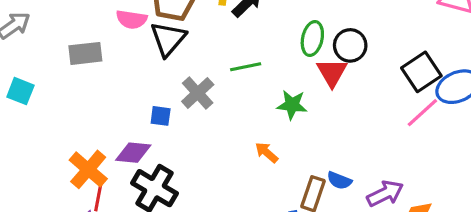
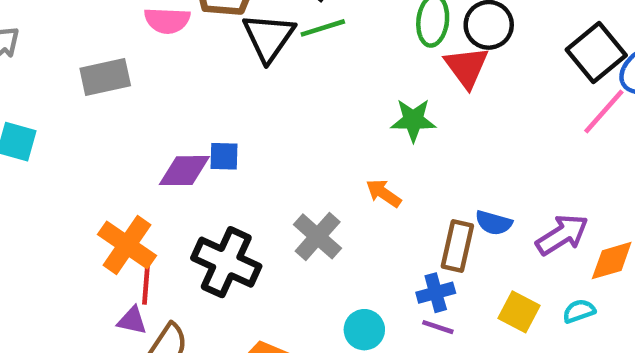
black triangle: (168, 39) -> (269, 37), moved
green line: (246, 67) -> (323, 28), moved
gray cross: (198, 93) -> (318, 236), moved
purple diamond: (133, 153) -> (184, 171), moved

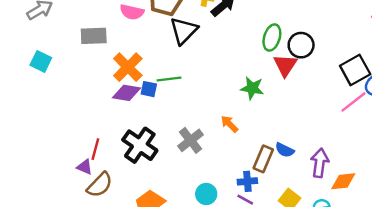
green line: (323, 28) -> (169, 79), moved
purple arrow: (562, 235) -> (320, 163), turned -60
orange cross: (127, 245) -> (128, 67), moved

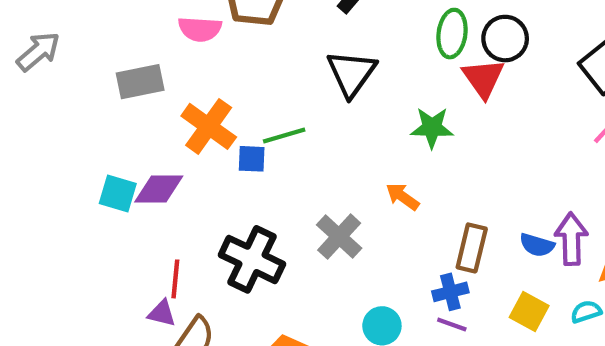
black triangle: (184, 31) -> (351, 73), moved
cyan square: (41, 61) -> (118, 194), moved
purple diamond: (127, 93) -> (159, 189), moved
blue semicircle: (285, 150) -> (537, 245), moved

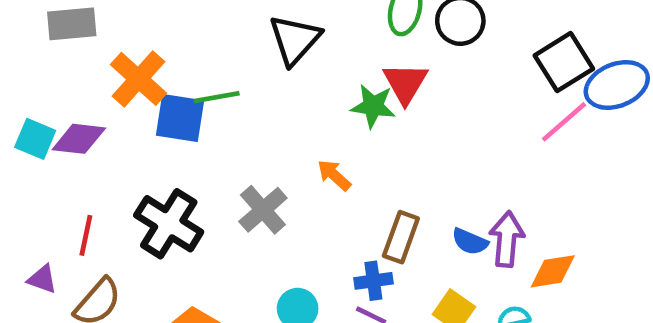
red triangle: (483, 78) -> (405, 83), moved
blue square: (252, 159) -> (180, 118), size x1.6
purple triangle: (162, 313) -> (42, 279), moved

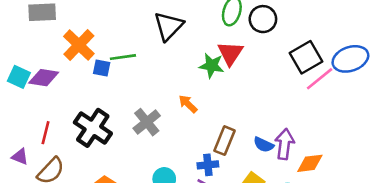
black square: (564, 62) -> (306, 57), moved
blue square: (180, 118) -> (102, 68), size x0.6

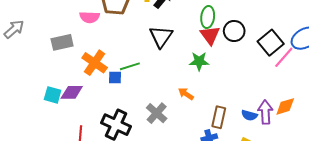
black circle: (263, 19) -> (234, 31), moved
red triangle: (230, 53) -> (210, 35), moved
orange diamond: (310, 163) -> (285, 106), moved

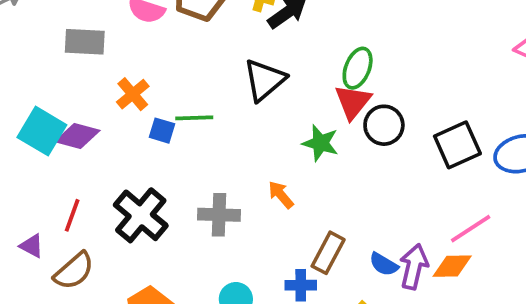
black circle: (234, 31) -> (384, 125), moved
pink line: (284, 57) -> (471, 229), moved
orange cross: (95, 63) -> (133, 94), size x0.7
cyan square: (53, 95) -> (42, 131), size x1.4
gray cross: (157, 113) -> (219, 215), turned 35

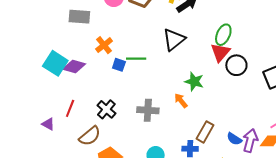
green star: (320, 143) -> (194, 81), moved
black cross: (141, 215) -> (106, 109), size x0.7
brown semicircle: (74, 271) -> (90, 136), moved

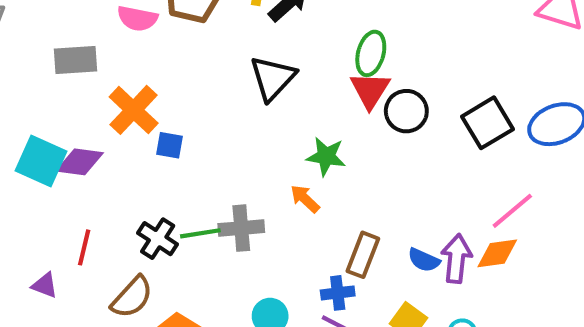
orange cross: (104, 45) -> (134, 110), size x1.4
green line: (136, 59) -> (200, 233), moved

